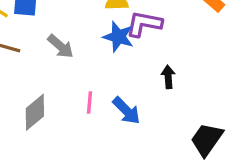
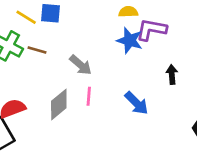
gray arrow: (61, 46) -> (81, 65), moved
pink line: (89, 103) -> (89, 96), moved

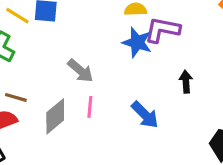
brown line: (37, 50) -> (16, 97), moved

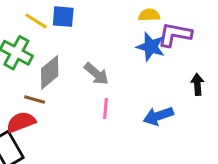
blue arrow: (145, 115) -> (158, 116), turned 116
gray diamond: (55, 116) -> (50, 72), moved

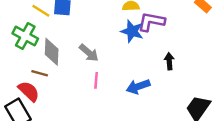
gray diamond: (50, 72) -> (52, 52), turned -48
red semicircle: (21, 122) -> (29, 91), turned 65

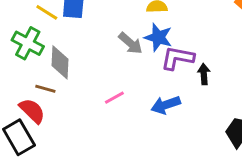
purple L-shape: (151, 22) -> (177, 58), moved
gray arrow: (89, 53) -> (130, 43), moved
pink line: (96, 80) -> (114, 98), turned 56

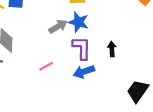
gray arrow: (130, 43) -> (58, 26), turned -72
purple L-shape: (177, 58) -> (82, 48), moved, turned 80

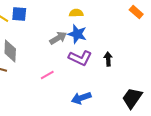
purple L-shape: (82, 48) -> (80, 58), turned 115
blue arrow: (84, 72) -> (81, 98), moved

